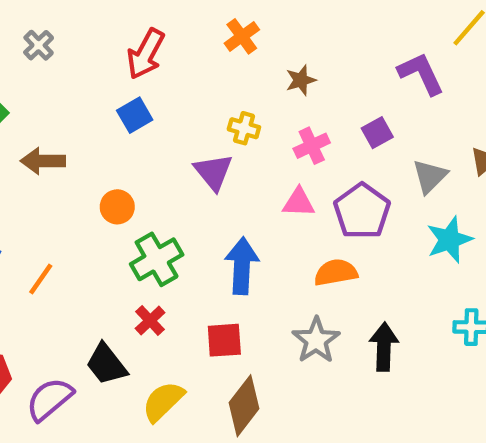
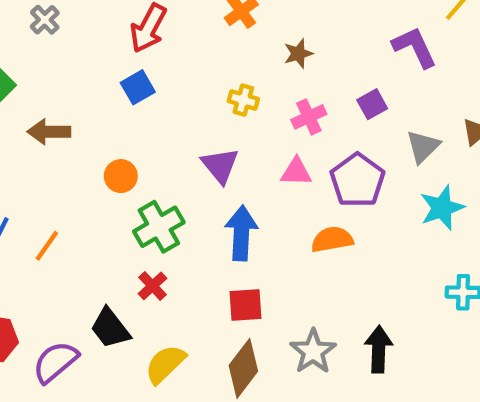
purple triangle: (213, 172) -> (220, 166), moved
red square: (224, 340) -> (245, 305), moved
gray star: (316, 340) -> (313, 351), moved
black arrow: (384, 347) -> (379, 349), moved

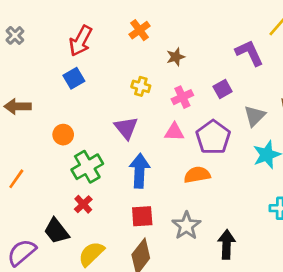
gray star: (313, 351) -> (186, 226), moved

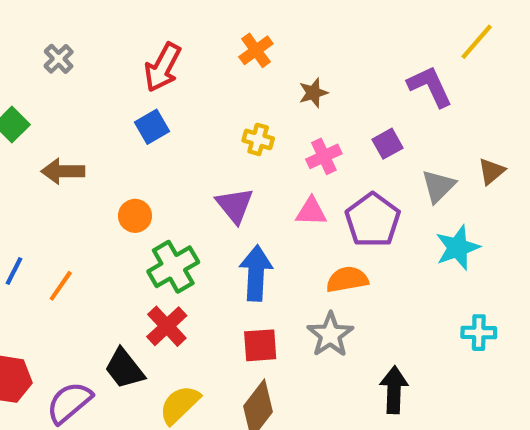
red cross: (83, 204) -> (167, 326), size x1.4
gray star: (186, 226) -> (330, 335), moved

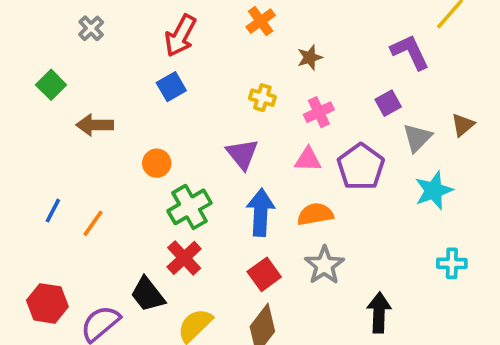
purple square: (388, 144) -> (388, 103), moved
orange semicircle: (347, 279) -> (315, 214), moved
red square: (260, 345) -> (264, 274), turned -32

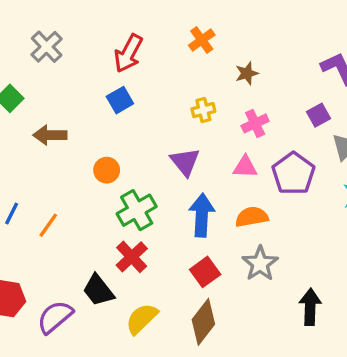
gray cross: (91, 28) -> (47, 47), size x1.4
yellow cross: (262, 98) -> (203, 110), turned -30

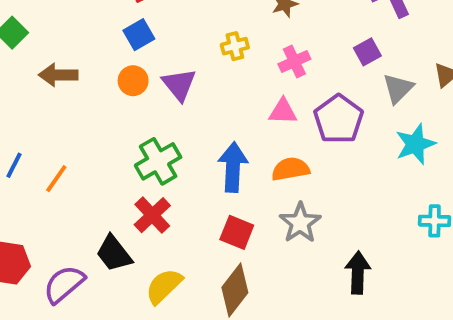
purple triangle: (185, 162) -> (179, 85), moved
orange circle: (107, 170) -> (133, 81), moved
red square: (205, 272) -> (237, 232), turned -32

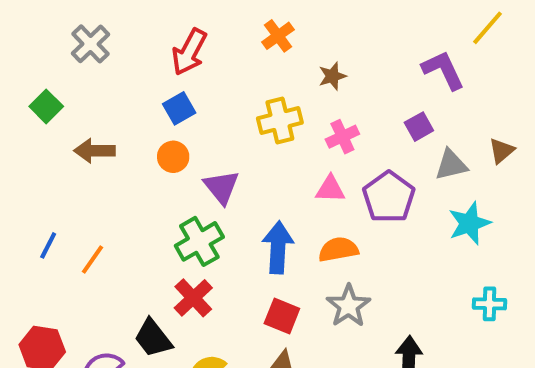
yellow cross: (235, 46) -> (280, 121), size x1.5
purple triangle: (179, 85) -> (221, 187), moved
gray triangle: (398, 88) -> (451, 165), turned 32

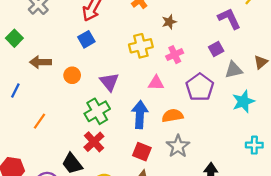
orange circle: (173, 157) -> (72, 75), moved
pink triangle: (330, 189) -> (156, 83), moved
blue line: (48, 245) -> (15, 91), moved

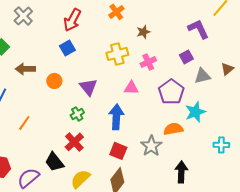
cyan star: (243, 101) -> (195, 112), moved
green cross: (97, 111) -> (77, 114), size x0.6
orange semicircle: (172, 116) -> (173, 129), moved

